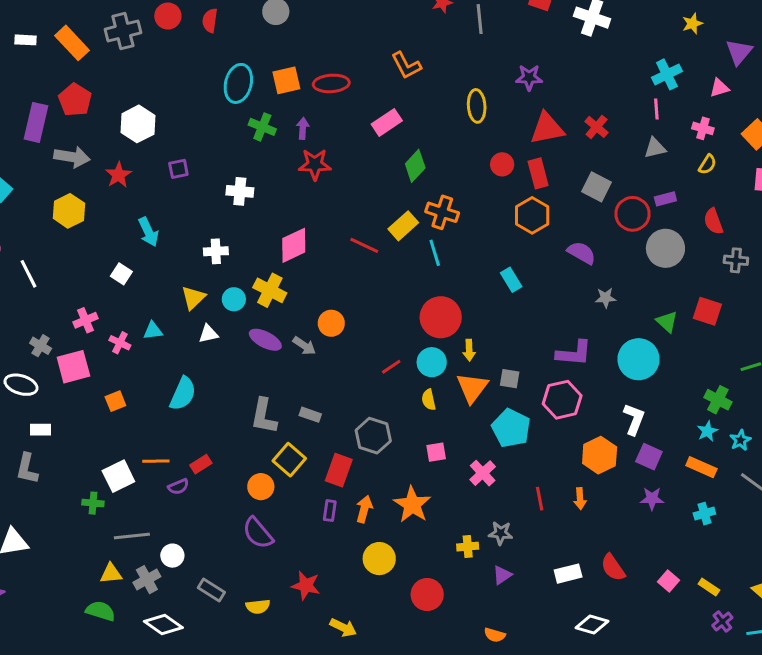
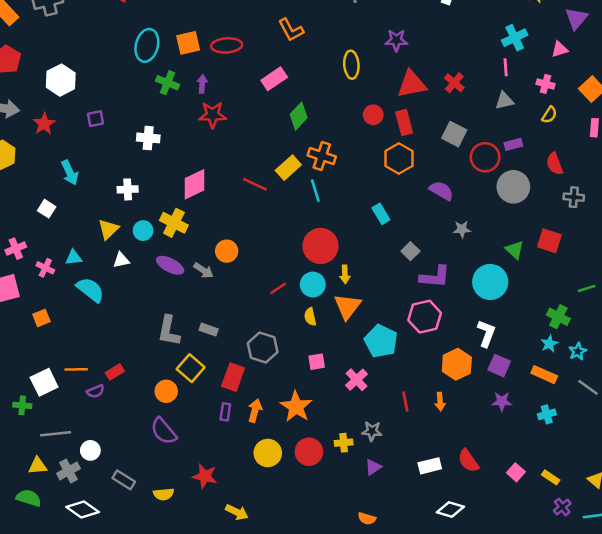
gray square: (510, 379) -> (410, 251), moved, turned 36
cyan semicircle: (183, 394) -> (90, 290), moved, turned -76
red circle: (427, 595) -> (309, 452), moved

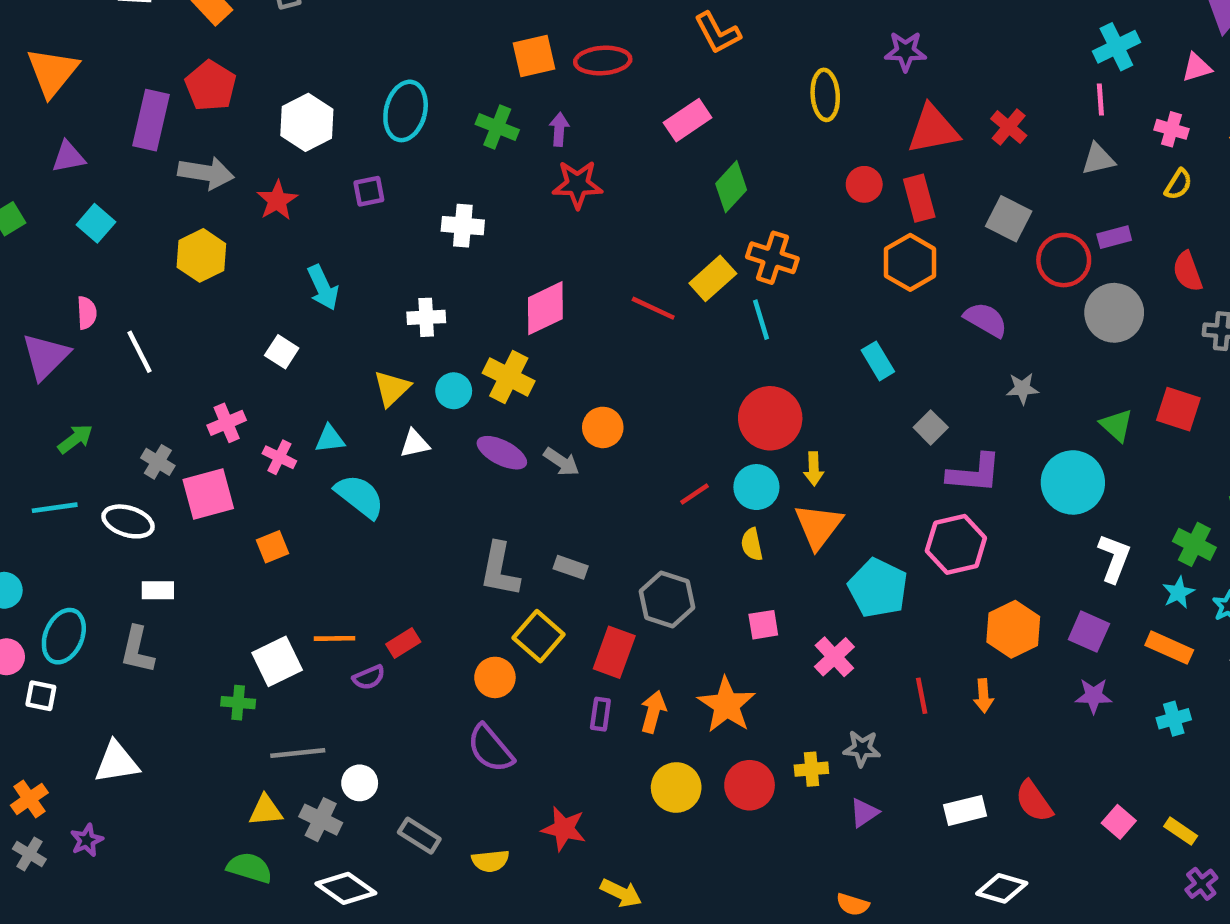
cyan ellipse: (147, 45) -> (406, 111), moved
white L-shape: (486, 333) -> (1114, 558), moved
gray cross: (68, 471) -> (321, 820), turned -35

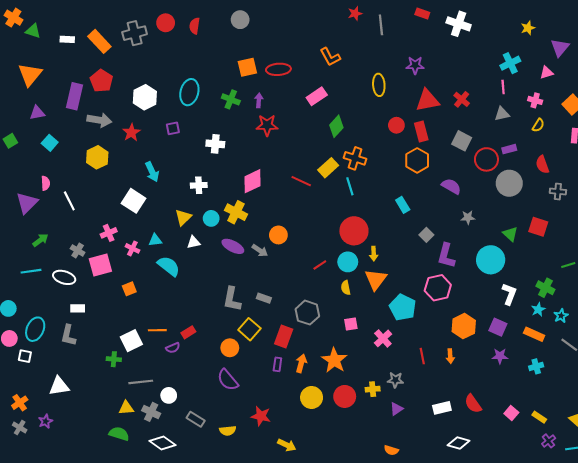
white square: (282, 352) -> (134, 201), size x1.6
purple L-shape: (974, 473) -> (446, 256), turned 100

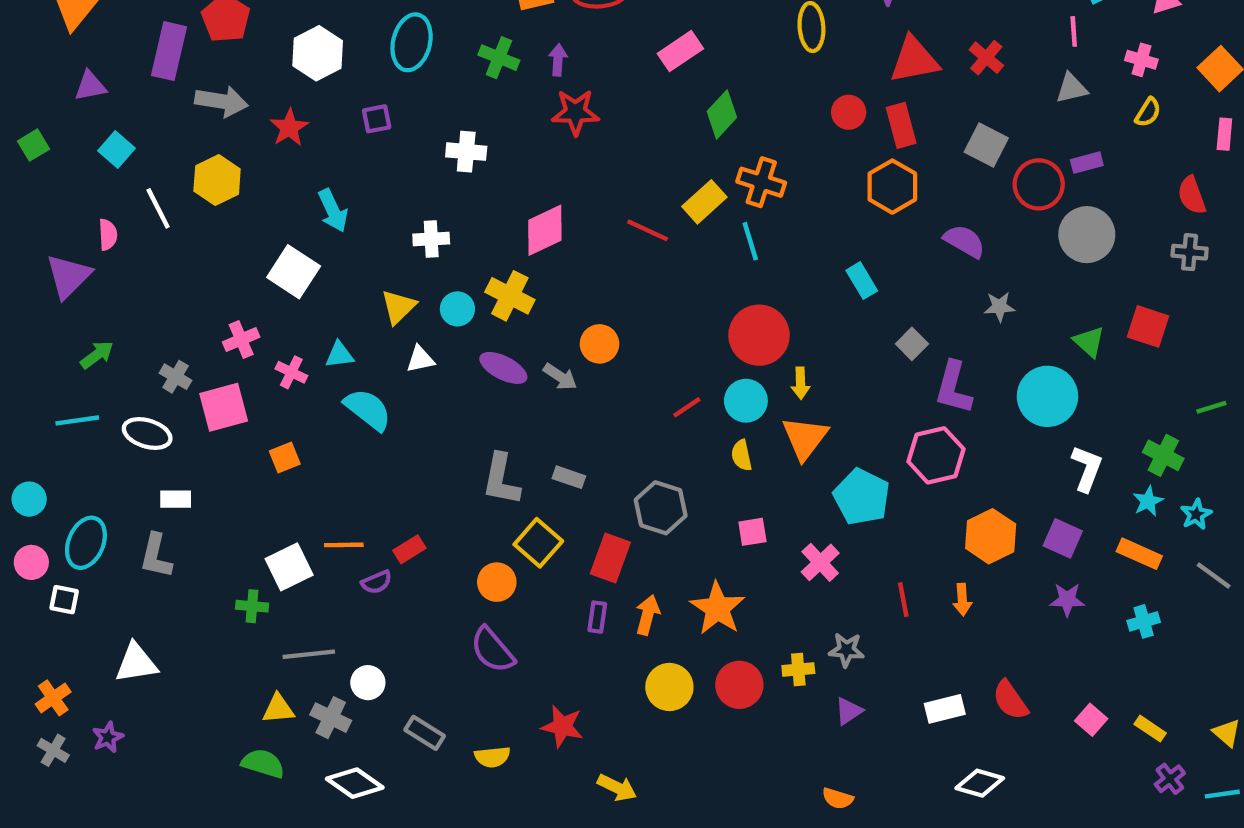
red semicircle: (542, 165) -> (1192, 195), moved
white line: (69, 201) -> (158, 208), moved

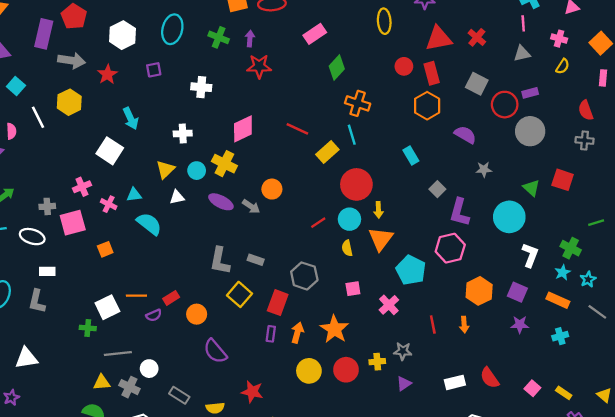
yellow rectangle: (704, 202) -> (327, 152), moved
gray cross: (176, 377) -> (47, 206), turned -35
orange circle: (497, 582) -> (197, 314), moved

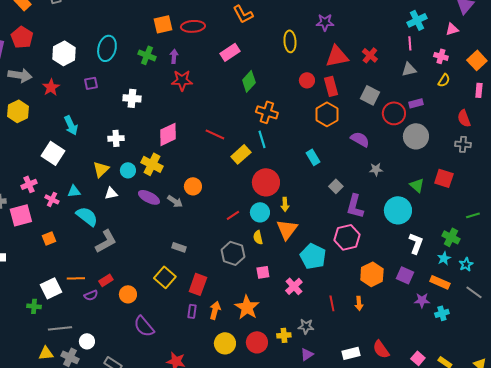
gray L-shape: (220, 261) -> (106, 241), moved, turned -130
gray hexagon: (304, 276) -> (233, 253), moved
purple star: (520, 325) -> (422, 300), moved

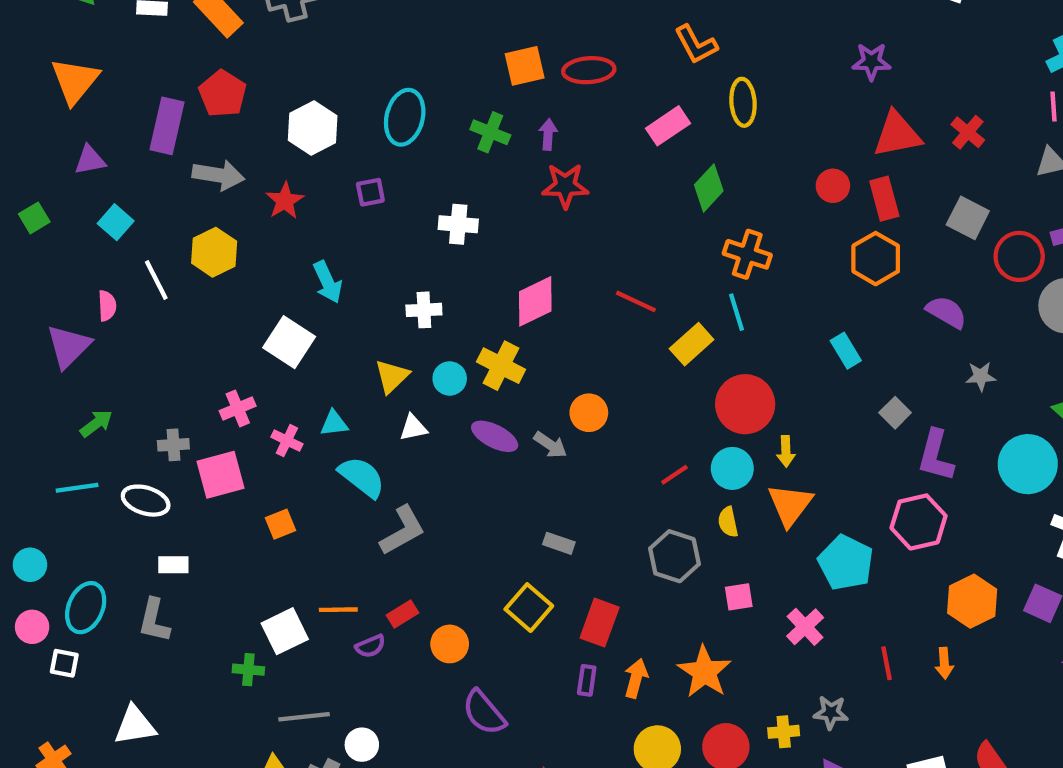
yellow ellipse: (290, 41) -> (743, 102), moved

